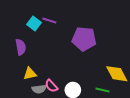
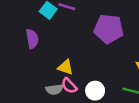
yellow triangle: (30, 74) -> (65, 67), moved, turned 32

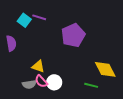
purple pentagon: (109, 29) -> (73, 35), turned -30
white circle: (95, 91) -> (54, 82), moved

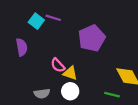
yellow triangle: (38, 66) -> (70, 73), moved
pink semicircle: (41, 81) -> (58, 65), moved

